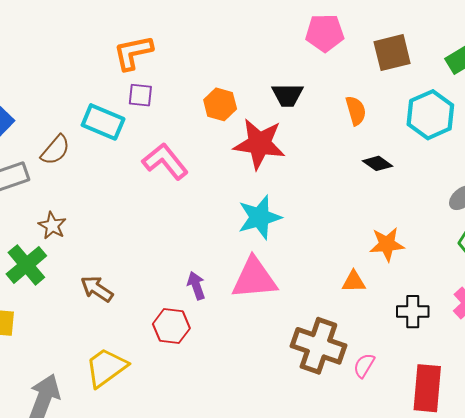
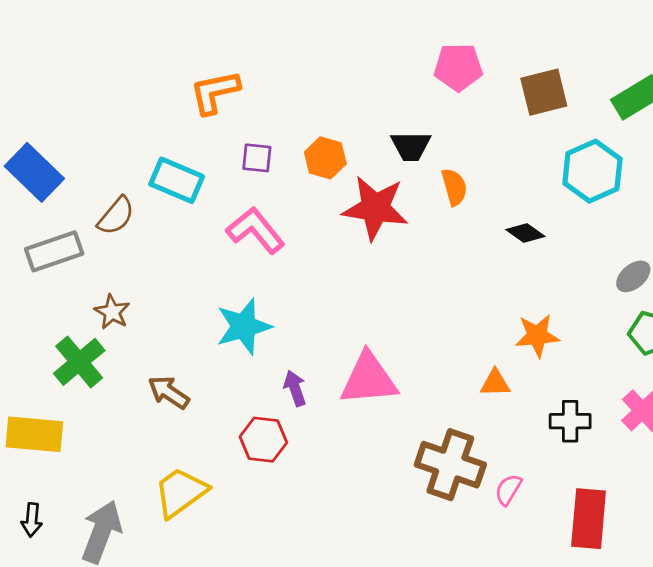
purple square: (140, 95) -> (257, 158), moved
orange semicircle: (356, 111) -> (454, 187), moved
cyan star: (259, 217) -> (244, 326), moved

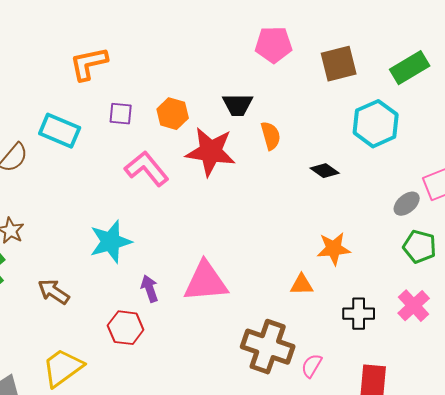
pink L-shape: (256, 230) -> (147, 169), moved

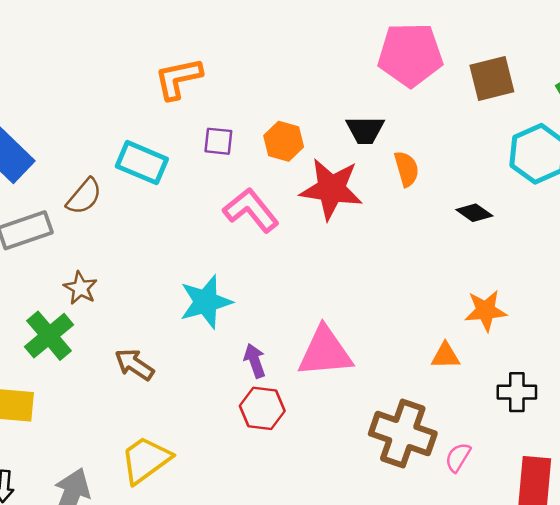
pink pentagon: (274, 45) -> (410, 55), size x1.4
red hexagon: (126, 328) -> (262, 408), moved

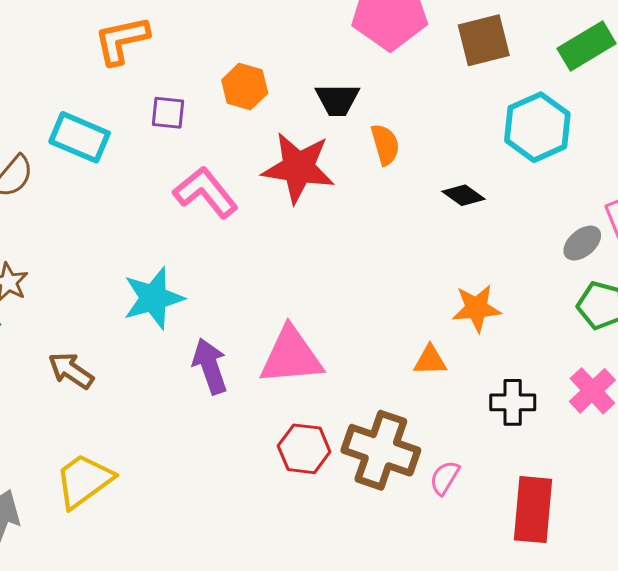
orange hexagon: (284, 141) -> (245, 87), moved
purple arrow: (255, 361) -> (210, 366), size x1.4
red hexagon: (262, 408) -> (304, 449), moved

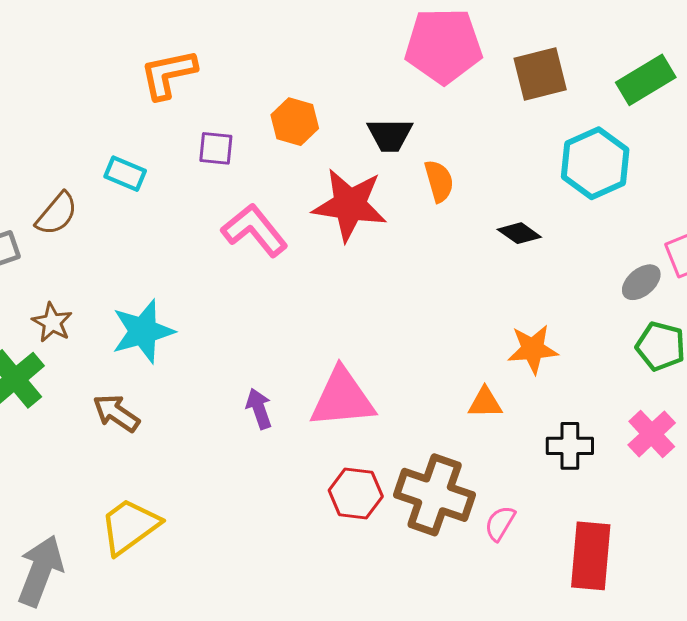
cyan rectangle: (80, 137) -> (125, 174), size x0.7
cyan star: (153, 298) -> (143, 331), moved
purple arrow: (210, 366) -> (259, 409), size x0.7

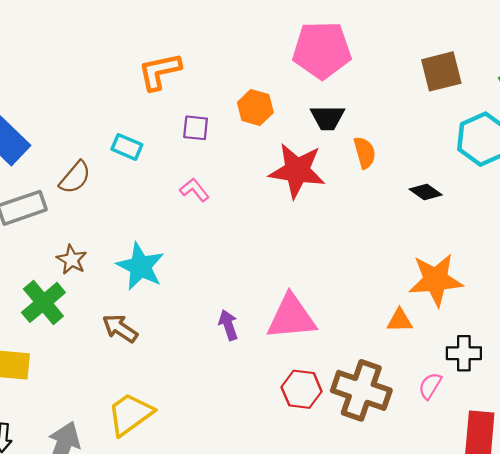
pink pentagon: (443, 46) -> (322, 50), moved
pink L-shape: (255, 230) -> (194, 190), moved, size x0.6
cyan star: (143, 331) -> (140, 266), turned -30
orange star: (533, 349) -> (436, 280), size x1.4
pink semicircle: (500, 523) -> (430, 386), moved

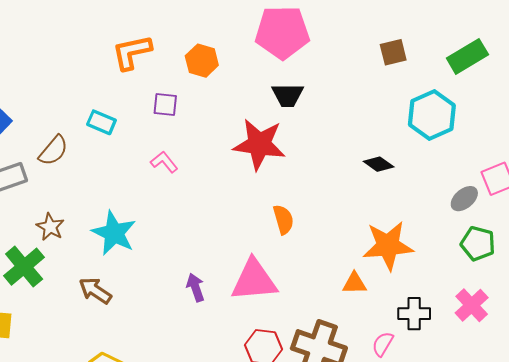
brown square: (441, 71) -> (393, 52), size x0.7
orange hexagon: (255, 108) -> (202, 61), moved
orange semicircle: (365, 153) -> (283, 220), moved

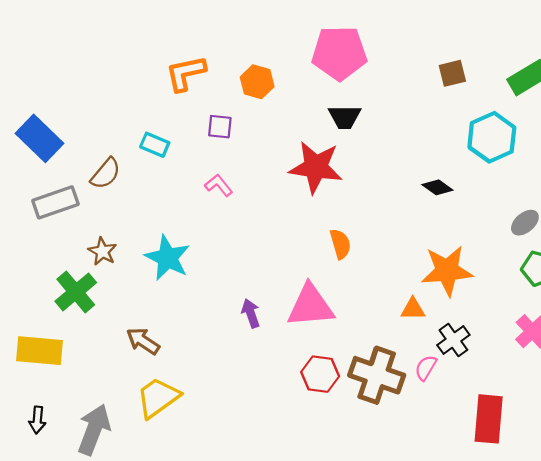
brown arrow: (95, 291) -> (143, 341), moved
black cross: (414, 314) -> (453, 340), moved, turned -36
pink semicircle: (383, 344) -> (426, 368), moved

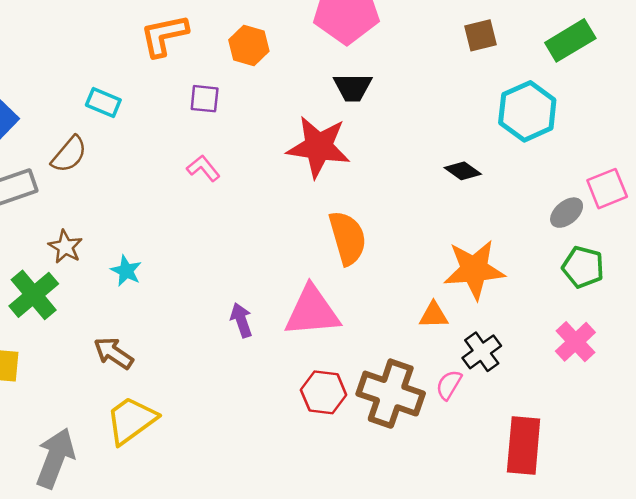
cyan rectangle: (155, 145) -> (103, 102), moved
orange semicircle: (340, 244) -> (348, 238), size x1.5
cyan star: (168, 258) -> (126, 271), moved, size x0.6

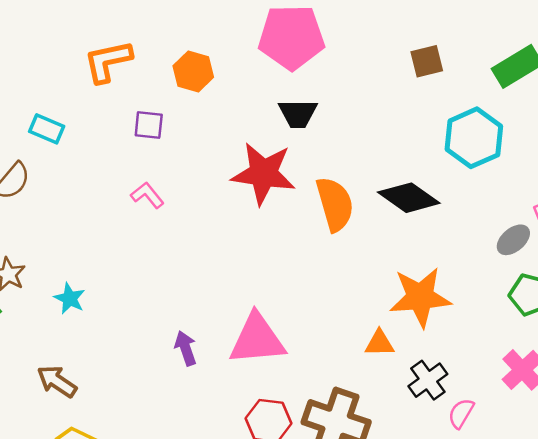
black diamond: (463, 171) -> (409, 198), size x1.6
orange semicircle: (348, 238) -> (335, 204), moved
pink semicircle: (449, 385) -> (461, 413), moved

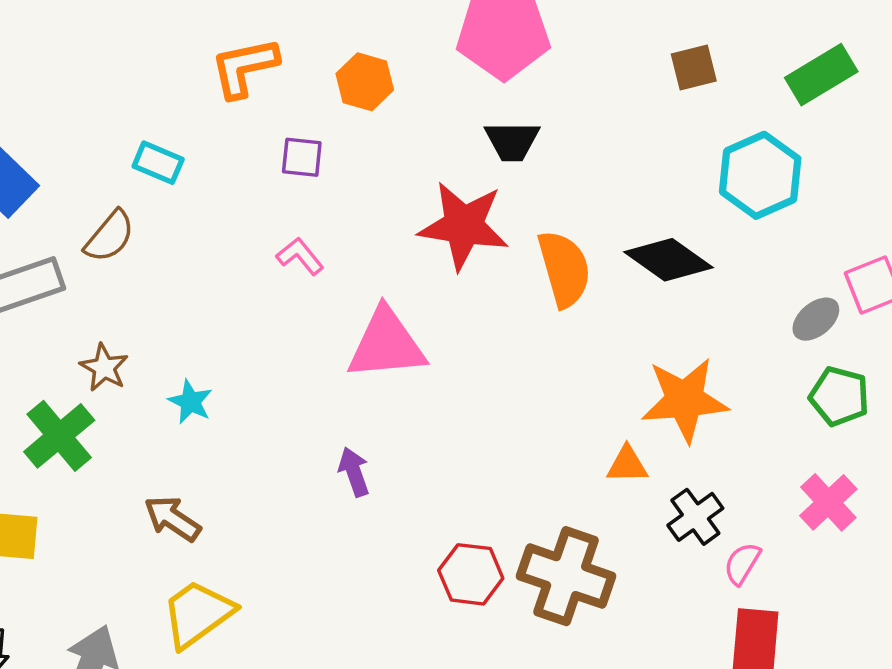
pink triangle: (257, 339) -> (386, 344), moved

